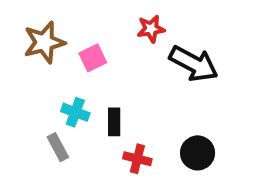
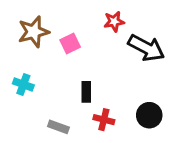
cyan cross: (75, 112) -> (23, 84), moved
gray rectangle: (58, 147) -> (58, 127), moved, turned -42

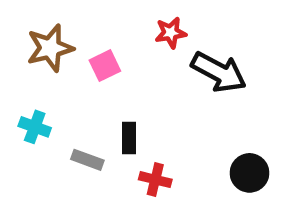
black circle: (149, 115) -> (249, 173), moved
gray rectangle: (58, 127) -> (87, 160), moved

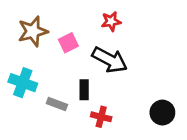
black arrow: (219, 72) -> (110, 60), moved
cyan cross: (35, 127) -> (23, 83), size x1.4

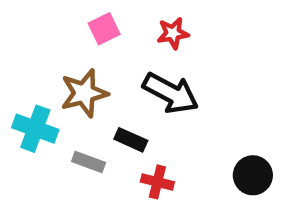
brown star: (33, 31) -> (84, 93), moved
pink square: (68, 43) -> (104, 29), moved
black rectangle: (84, 90) -> (131, 140), turned -66

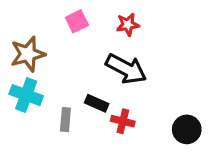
brown star: (84, 93) -> (28, 54), moved
gray rectangle: (89, 162) -> (65, 120), turned 75
red cross: (157, 182) -> (123, 121), moved

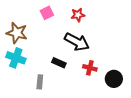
brown star: (28, 54) -> (17, 33), turned 30
gray rectangle: (65, 120) -> (40, 82), moved
red cross: (123, 121) -> (90, 68), moved

